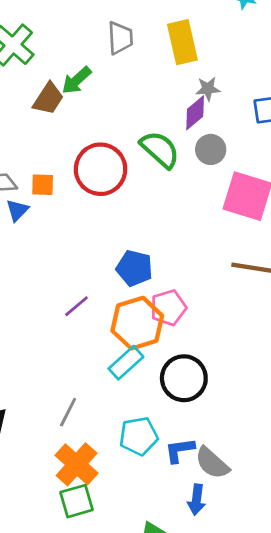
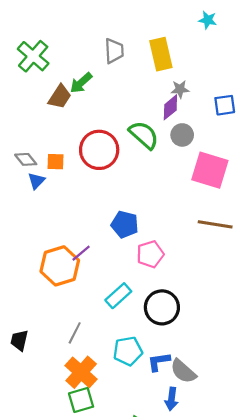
orange hexagon: (137, 323) -> (60, 266), moved

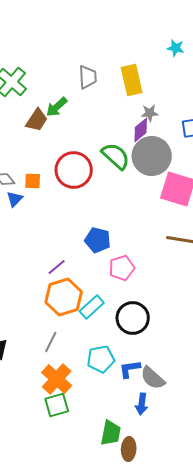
gray circle: (182, 135) -> (152, 156), size x1.8
orange hexagon: (60, 266) -> (64, 297), moved

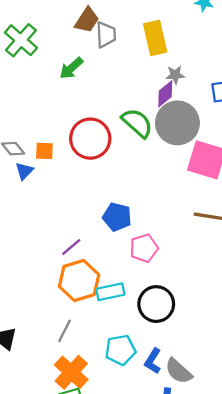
brown trapezoid: (37, 120) -> (87, 20), moved
cyan rectangle: (92, 307) -> (110, 292), turned 30
blue L-shape: (130, 369) -> (153, 361), turned -50

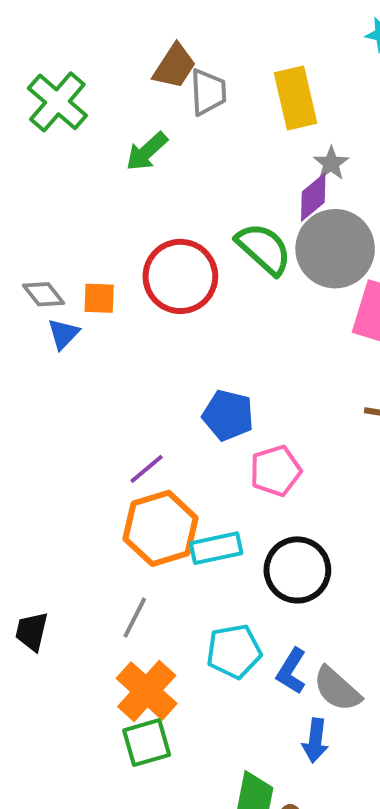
gray star: (175, 75) -> (331, 163), turned -30

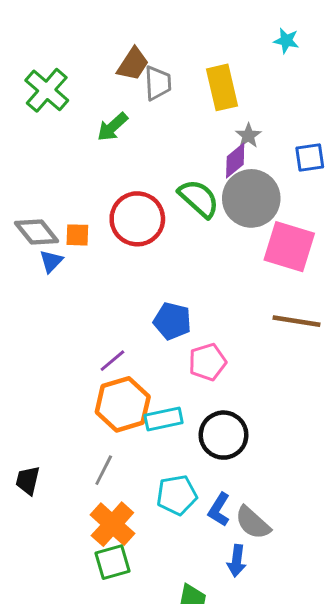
gray diamond: (44, 294) -> (37, 232), size x1.4

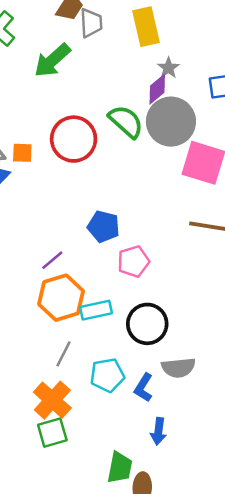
green arrow: (112, 127) -> (52, 60), size x1.4
gray line: (104, 470) -> (64, 354), moved
gray semicircle: (253, 523) -> (178, 368), moved, turned -48

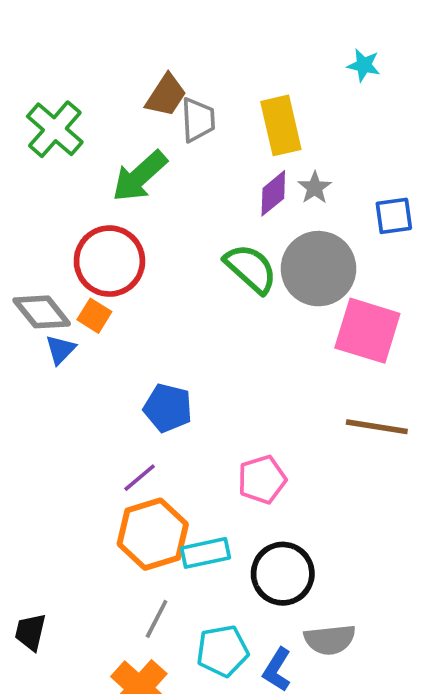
purple diamond: (157, 89) -> (273, 193), moved
red circle: (74, 139) -> (109, 261), moved
orange square: (22, 153) -> (94, 316), turned 30
blue pentagon: (104, 226) -> (168, 408), moved

